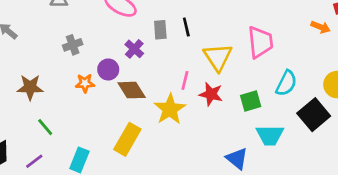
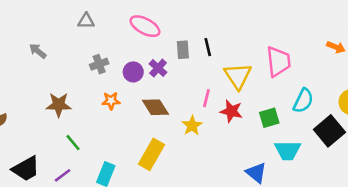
purple circle: (108, 69) -> (133, 72), moved
yellow star: (170, 109) -> (192, 126), size x0.7

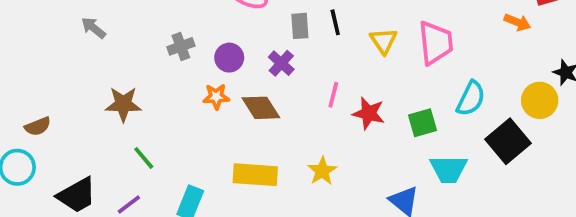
purple cross: (158, 68) -> (281, 63), moved
yellow triangle: (238, 76) -> (384, 41), moved, size x0.7
orange star: (111, 101) -> (216, 97), moved
yellow star: (192, 126) -> (322, 171), moved
yellow rectangle: (152, 154) -> (255, 175), turned 64

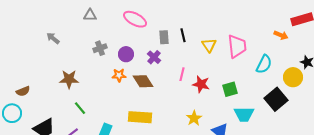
cyan semicircle: (471, 98) -> (264, 64), moved
yellow star: (322, 171) -> (194, 118), moved

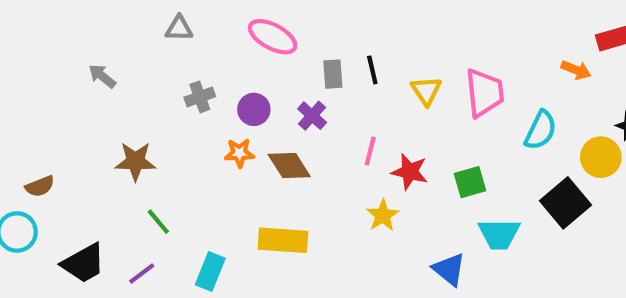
yellow star: (194, 118) -> (383, 215), moved

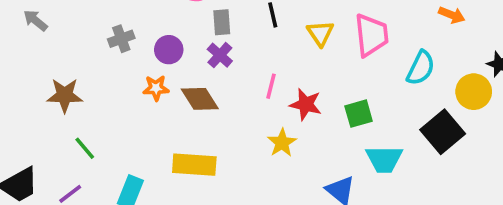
gray rectangle: (333, 74) -> (222, 22), moved

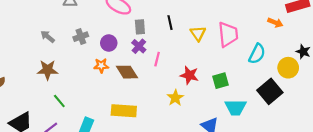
gray arrow: (35, 20) -> (48, 37), moved
pink line: (271, 86) -> (157, 59), moved

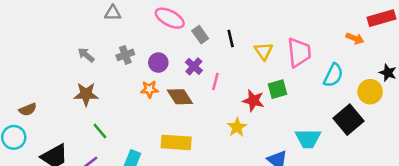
gray rectangle: (140, 27) -> (200, 35), moved, turned -32
green square: (220, 81) -> (278, 89), moved

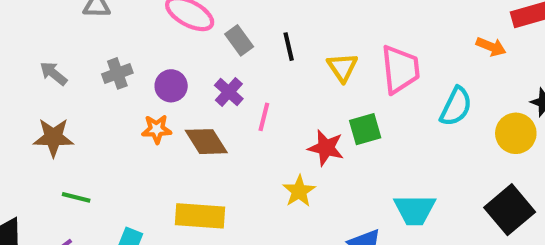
black square: (349, 120) -> (510, 210), moved
green line: (100, 131) -> (76, 197), turned -36

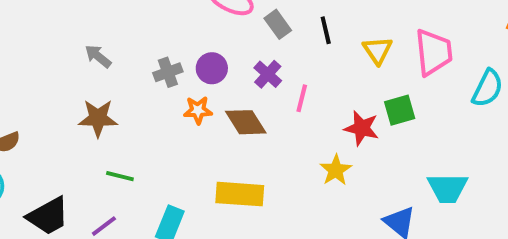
gray cross: (117, 73) -> (168, 72), moved

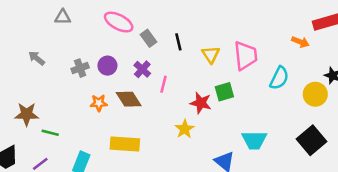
orange star: (198, 110) -> (99, 103), moved
brown star: (98, 118) -> (27, 114), moved

